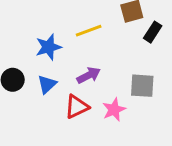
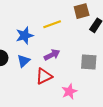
pink star: (114, 110) -> (69, 91), moved

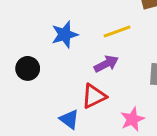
yellow line: (52, 24) -> (117, 31), moved
blue triangle: (24, 61) -> (69, 119), moved, turned -40

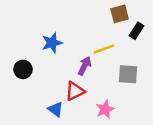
yellow line: (117, 31) -> (104, 49), moved
purple arrow: (106, 64) -> (85, 66), turned -36

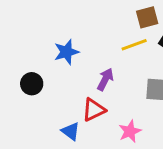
yellow line: (104, 49) -> (134, 45), moved

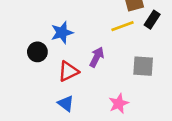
black circle: (32, 84) -> (37, 52), moved
red triangle: (94, 110) -> (68, 71), moved

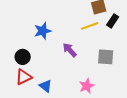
black circle: (37, 52) -> (23, 57), moved
purple arrow: (97, 57) -> (70, 50), turned -70
red triangle: (68, 71) -> (24, 77), moved

